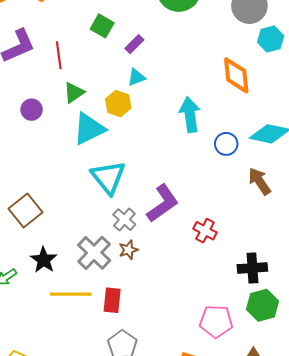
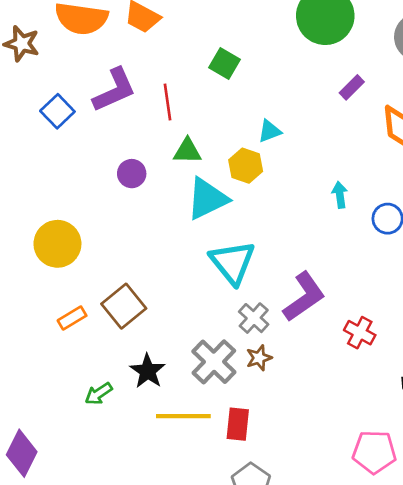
purple rectangle: (134, 44) -> (352, 87), moved
green triangle: (74, 92) -> (187, 151), turned 35
cyan arrow: (190, 115) -> (340, 195), moved, size x0.6

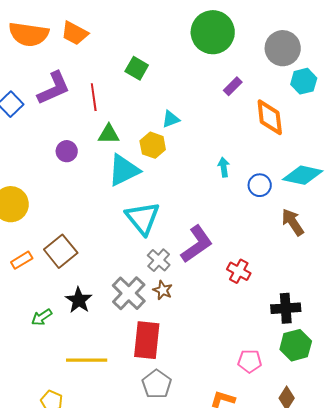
brown star: (259, 358) -> (163, 290), turned -30
yellow line: (183, 416) -> (87, 360), moved
red rectangle: (238, 424) -> (147, 340), size x1.5
pink pentagon: (374, 452) -> (250, 361), size x0.7

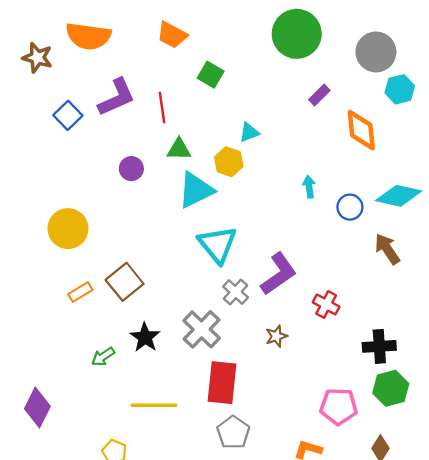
orange trapezoid: (75, 33) -> (172, 35), moved
brown star: (163, 290) -> (276, 336), moved, turned 30
pink pentagon: (250, 361) -> (339, 406), size x1.4

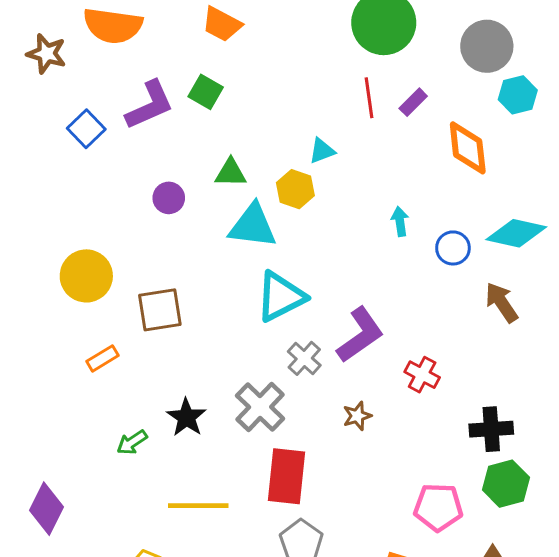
green square: (211, 75) -> (206, 92), moved
red line: (162, 107) -> (369, 98), moved
cyan triangle: (196, 190) -> (253, 226), turned 33
cyan triangle: (217, 244) -> (281, 297), turned 42
brown square: (125, 282) -> (160, 310), moved, turned 30

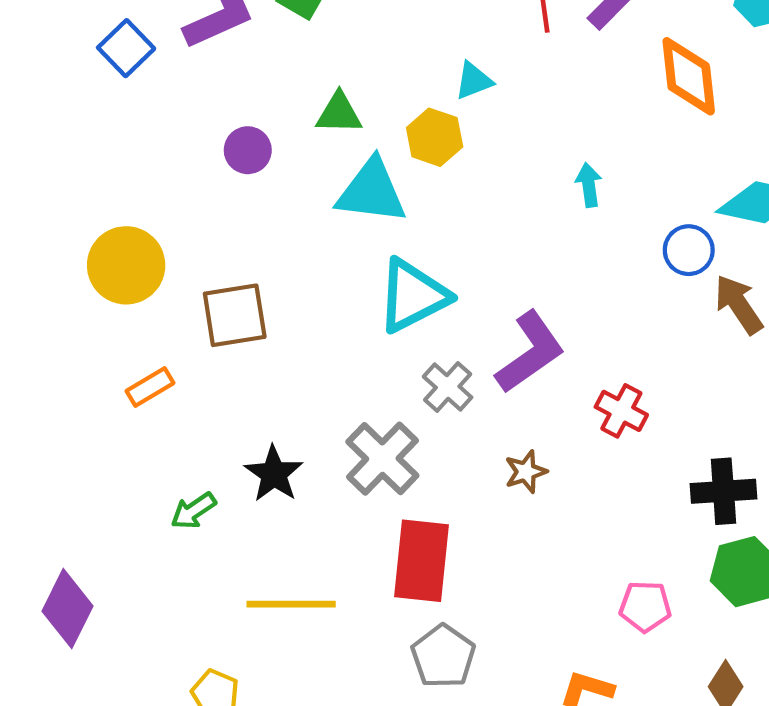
blue circle: (453, 248) -> (689, 250), moved
pink pentagon: (438, 507) -> (645, 606), size x0.7

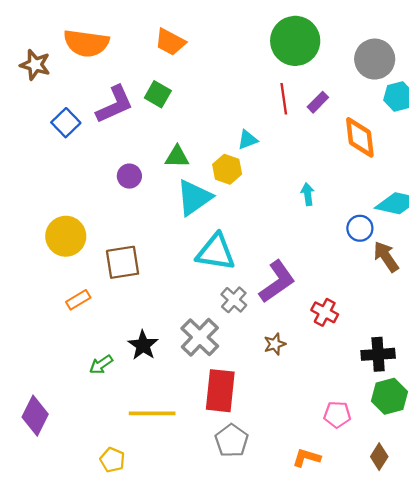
cyan triangle: (372, 191) -> (194, 198), turned -42
cyan triangle: (413, 296) -> (216, 252), turned 36

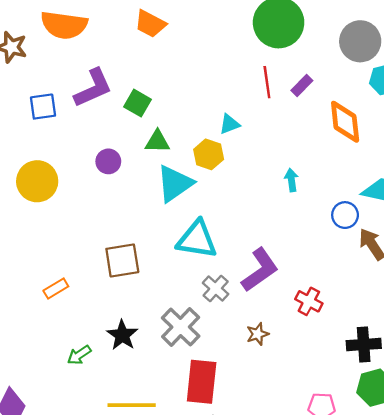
green square: (158, 94) -> (137, 103), moved
blue square: (66, 123) -> (43, 107), turned 36
yellow circle: (66, 236) -> (37, 181), moved
brown square: (123, 262) -> (122, 261), moved

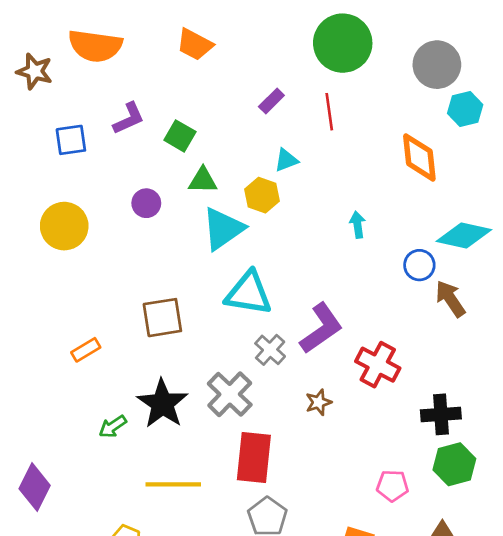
purple rectangle: (302, 86) -> (271, 101), moved
purple L-shape: (93, 88) -> (129, 118), size x0.7
red cross: (309, 301) -> (378, 365), size x1.4
black star: (122, 335) -> (162, 404), size x1.4

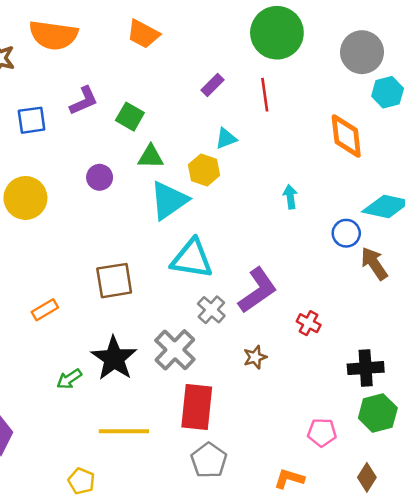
red cross: (378, 365) -> (309, 323), size x0.6

